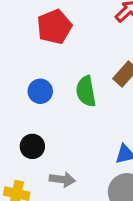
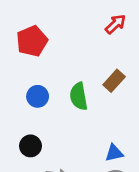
red pentagon: (54, 27) -> (32, 41), moved

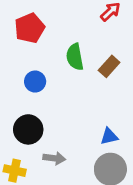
green semicircle: (79, 96) -> (75, 57), moved
black circle: (30, 146) -> (28, 129), size x1.4

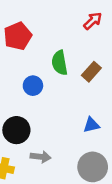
blue circle: (35, 82) -> (33, 86), moved
blue triangle: (109, 136) -> (91, 125), moved

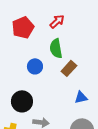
red arrow: (93, 21) -> (57, 21), moved
brown rectangle: (91, 72) -> (69, 68), moved

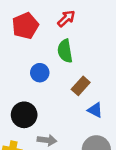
brown rectangle: (69, 68) -> (81, 86), moved
blue triangle: (81, 97) -> (95, 110), turned 40

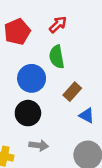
blue circle: (40, 73) -> (32, 78), size x1.5
black circle: (24, 115) -> (28, 113), moved

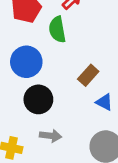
green semicircle: (57, 57) -> (57, 29), moved
blue circle: (32, 78) -> (26, 62), moved

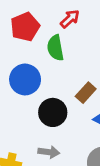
black circle: (38, 99) -> (53, 112), moved

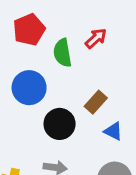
red arrow: (70, 19) -> (96, 38), moved

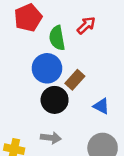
blue circle: (29, 88) -> (47, 68), moved
brown rectangle: (96, 102) -> (75, 80), moved

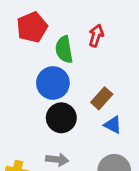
red arrow: (86, 25) -> (96, 36), turned -30
brown rectangle: (75, 80) -> (102, 98), moved

